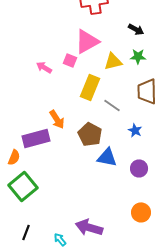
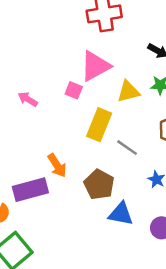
pink arrow: (44, 67) -> (28, 99), moved

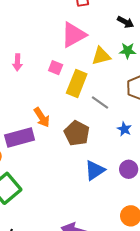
pink square: (74, 90) -> (56, 68), moved
pink arrow: (28, 99) -> (17, 62), turned -119
blue triangle: (121, 214) -> (95, 170), moved, turned -45

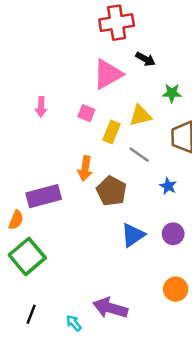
black arrow: (125, 22) -> (145, 59), moved
yellow triangle: (101, 56) -> (140, 116), moved
yellow rectangle: (77, 83) -> (112, 132), size x0.7
orange arrow: (42, 117) -> (85, 168), moved, turned 42

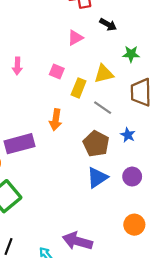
pink triangle: (108, 74) -> (75, 38), size x0.6
brown pentagon: (112, 191) -> (96, 144), moved

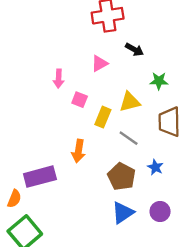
pink arrow: (17, 66) -> (59, 79), moved

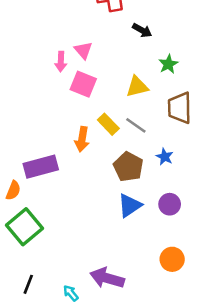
pink triangle: (99, 63) -> (83, 50), moved, turned -42
green star: (159, 81) -> (168, 64), turned -30
pink square: (80, 100) -> (83, 84), size x1.5
yellow rectangle: (103, 117) -> (108, 124), moved, turned -66

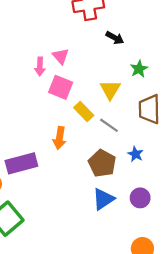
yellow triangle: (137, 87) -> (110, 90), turned -45
yellow rectangle: (108, 124) -> (84, 111), moved

